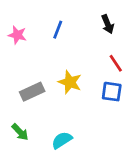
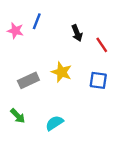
black arrow: (108, 24) -> (77, 33), moved
blue line: (58, 30) -> (37, 21), moved
red line: (116, 63) -> (102, 45), moved

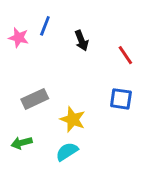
black arrow: (77, 33) -> (81, 40), moved
yellow star: (62, 72) -> (73, 119), moved
green arrow: (18, 116) -> (22, 143), turned 119

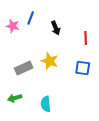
red line: (125, 55) -> (86, 38), turned 32
yellow star: (73, 119) -> (50, 61), moved
cyan semicircle: (67, 152) -> (46, 104), turned -63

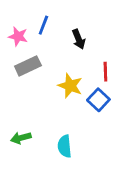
red line: (86, 38) -> (105, 72), moved
gray rectangle: (24, 68) -> (28, 66), moved
blue square: (83, 68) -> (98, 100), moved, turned 35

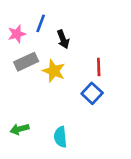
pink star: (18, 36) -> (17, 34), turned -30
black arrow: (79, 39) -> (63, 39), moved
yellow star: (70, 86) -> (54, 71), moved

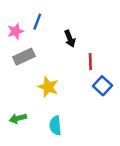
black arrow: (63, 39) -> (70, 39), moved
yellow star: (54, 71) -> (48, 87), moved
blue square: (92, 93) -> (102, 86), moved

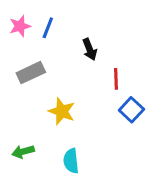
pink star: (15, 31) -> (20, 26), moved

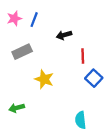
black arrow: (90, 49) -> (64, 35), turned 96
cyan semicircle: (71, 161) -> (81, 120), moved

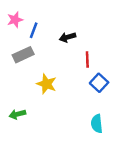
blue line: (34, 20) -> (34, 30), moved
cyan semicircle: (81, 120) -> (97, 124), moved

